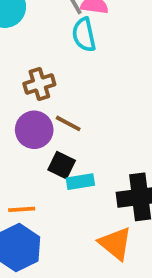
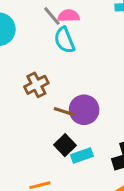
purple circle: (34, 130) -> (84, 110), moved
black square: (62, 165) -> (65, 145), turned 30

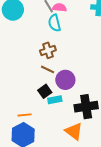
brown cross: (36, 85) -> (48, 50), moved
purple circle: (84, 110) -> (65, 80), moved

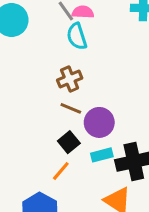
cyan rectangle: (55, 100) -> (102, 155), moved
orange line: (25, 115) -> (61, 171), moved, turned -40

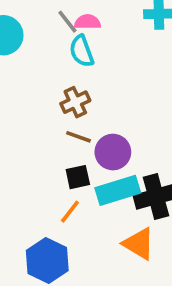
black square: (69, 142) -> (78, 177), turned 30
cyan rectangle: (102, 155) -> (118, 190), size x1.6

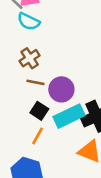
cyan semicircle: (82, 51) -> (29, 22), turned -35
black square: (78, 177) -> (39, 111), turned -36

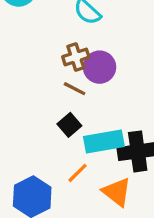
purple circle: (61, 89) -> (100, 67), moved
orange line: (37, 136) -> (78, 173), moved

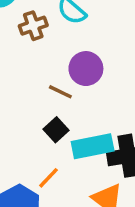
brown cross: (76, 57) -> (33, 26), moved
orange line: (78, 173) -> (49, 178), moved

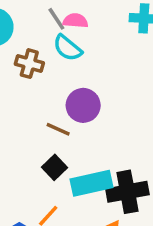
brown cross: (33, 26) -> (29, 64), turned 36

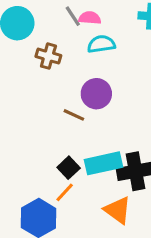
cyan semicircle: (68, 48) -> (101, 44), moved, turned 132
black square: (55, 167) -> (69, 168), moved

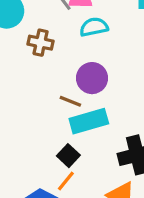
cyan rectangle: (103, 163) -> (89, 121), moved

